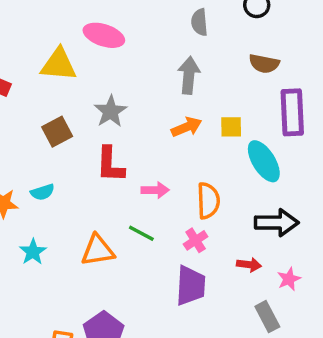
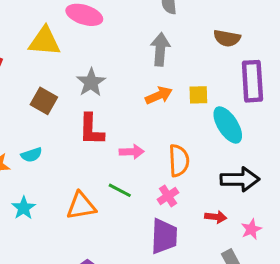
brown square: (57, 132) -> (44, 101), turned -32

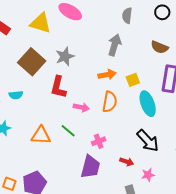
yellow square: (198, 95) -> (133, 80), turned -32
brown square: (44, 101) -> (32, 62), size x1.5
orange semicircle: (179, 161) -> (110, 102), moved
black arrow: (240, 179) -> (148, 141), turned 35

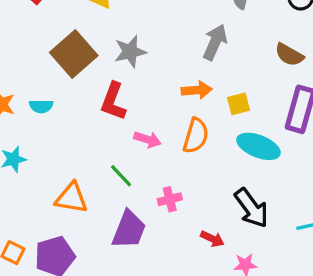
cyan ellipse: (148, 104) -> (258, 146), turned -55
orange triangle: (41, 135) -> (71, 198), moved
purple trapezoid: (90, 167) -> (129, 230), moved

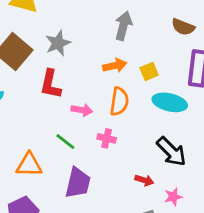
pink cross: (170, 199) -> (107, 138), moved, turned 36

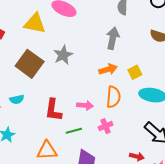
red L-shape: (51, 84) -> (53, 110), moved
pink cross: (107, 138) -> (106, 126), turned -32
green line: (65, 142) -> (74, 131), turned -49

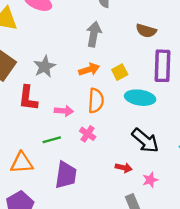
gray star: (63, 55) -> (45, 67), moved
red L-shape: (53, 110) -> (28, 98), moved
pink cross: (106, 126) -> (88, 134), turned -32

